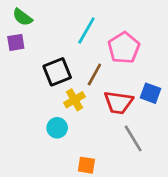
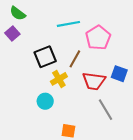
cyan line: (86, 30) -> (68, 24), turned 50
purple square: (16, 42) -> (12, 33), turned -32

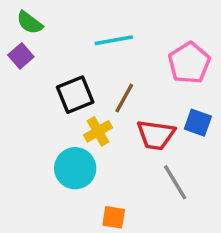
pink pentagon: (98, 38) -> (189, 63), moved
cyan circle: (45, 101) -> (75, 168), size x1.5

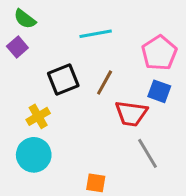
blue square: (198, 123) -> (159, 91), moved
yellow cross: (98, 131) -> (38, 116), moved
cyan circle: (75, 168) -> (34, 155), moved

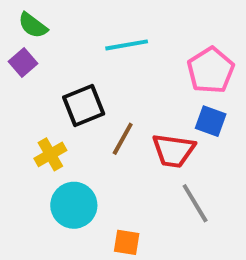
brown line: (105, 82) -> (123, 139), moved
cyan circle: (34, 155) -> (74, 205), moved

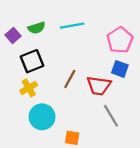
green semicircle: (33, 25) -> (36, 28), moved, turned -54
black square: (84, 106) -> (32, 61), moved

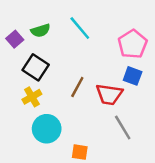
cyan line: (72, 26) -> (80, 28), turned 60
black square: (32, 61) -> (36, 67), turned -35

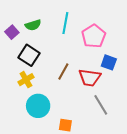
cyan line: (80, 28) -> (65, 23), turned 50
pink pentagon: (133, 44) -> (94, 36), moved

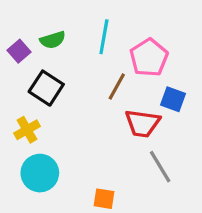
brown line: (63, 72) -> (117, 86), moved
yellow cross: (26, 80) -> (27, 130), moved
cyan circle: (38, 106) -> (40, 173), moved

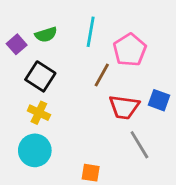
blue square: (173, 99) -> (159, 100), moved
yellow cross: (27, 130) -> (39, 113), moved, turned -35

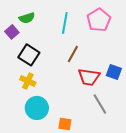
green semicircle: (46, 35) -> (27, 18), moved
pink pentagon: (130, 50) -> (99, 20), moved
cyan circle: (35, 150) -> (37, 108), moved

